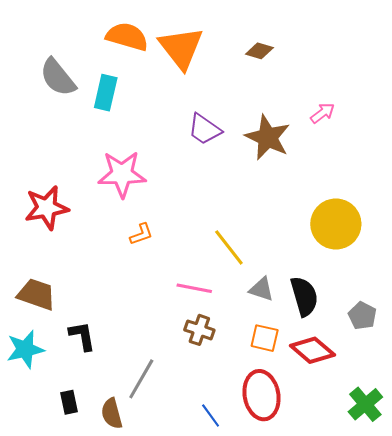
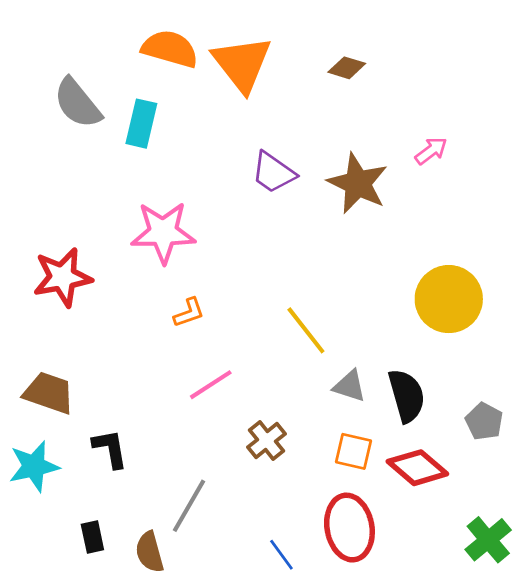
pink line: (194, 288) -> (211, 385), moved, turned -44
brown cross: (199, 330) -> (267, 440), turned 32

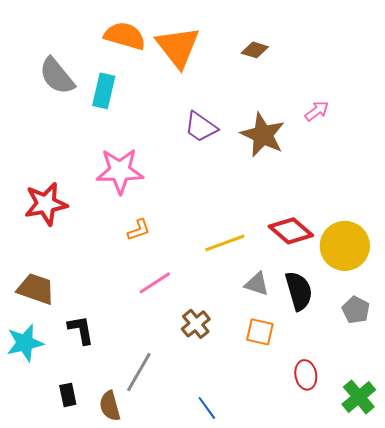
yellow circle: (449, 299) -> (345, 246), moved
yellow line: (306, 330) -> (225, 243), turned -72
red diamond: (417, 468) -> (291, 231), moved
red ellipse: (349, 528) -> (306, 375), moved, size x0.6

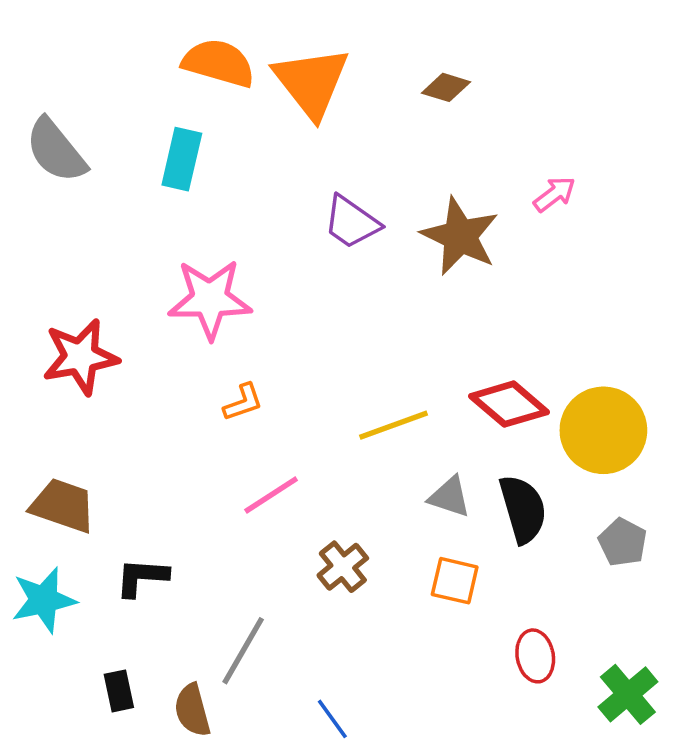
gray semicircle: (57, 76) -> (56, 150), moved
black L-shape: (81, 330) -> (142, 577), turned -76
blue line: (207, 408) -> (332, 719), moved

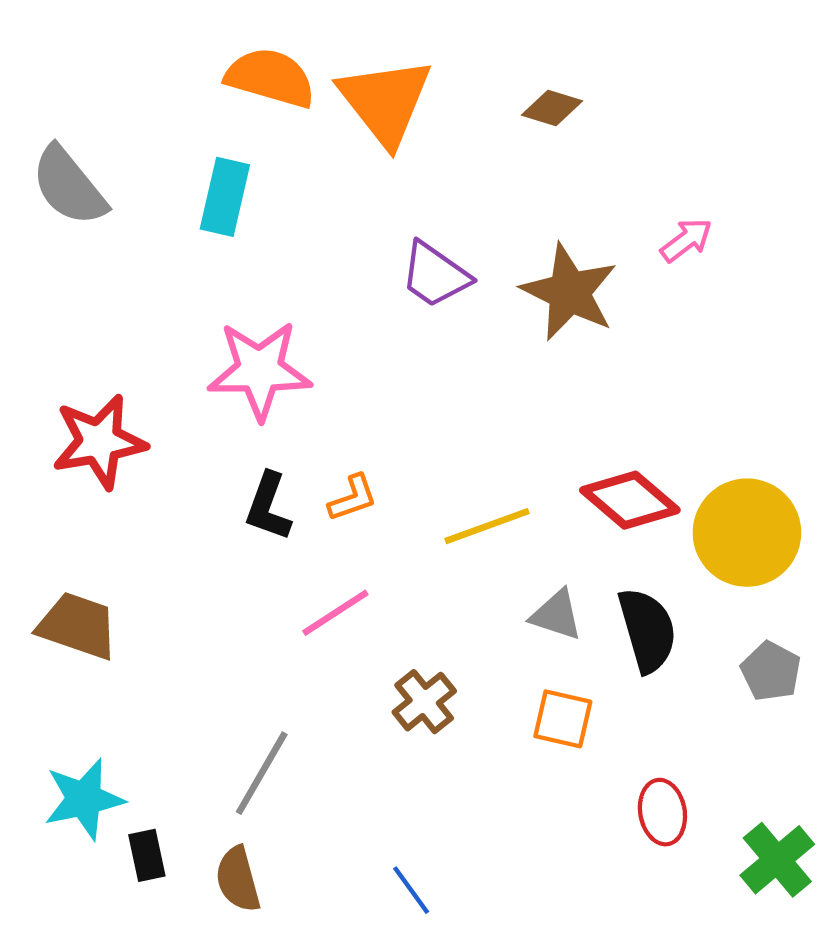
orange L-shape: (243, 402) -> (353, 498), moved
black L-shape: (142, 577) -> (268, 507), moved, turned -74
cyan star: (44, 600) -> (84, 799), moved
gray line: (243, 651) -> (262, 773), moved

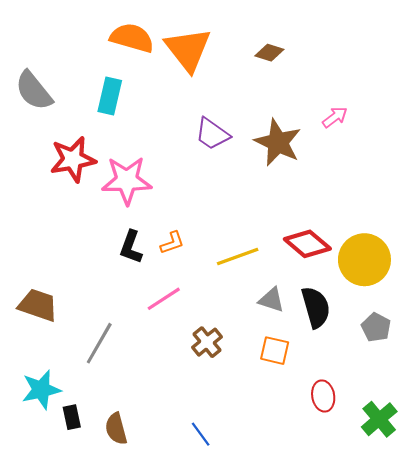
red star: (99, 442) -> (73, 159), moved
gray line: (262, 773) -> (99, 343), moved

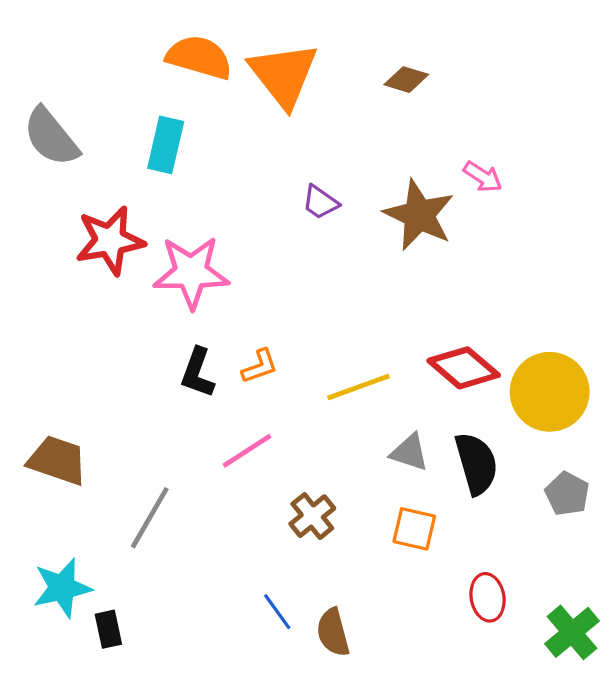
pink arrow: (335, 117) -> (483, 177), moved, turned 70
purple trapezoid: (212, 134) -> (320, 202), size x0.7
brown semicircle: (116, 429) -> (333, 632), moved
blue line: (201, 434) -> (277, 612), moved

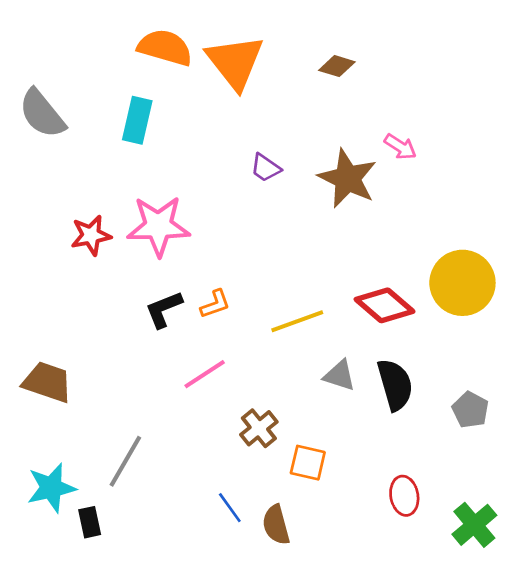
red star: (110, 240) -> (91, 235), moved, size x0.7
black L-shape: (198, 373) -> (164, 309), turned 48
yellow circle: (550, 392) -> (462, 283), moved
gray line: (150, 518) -> (125, 461), moved
orange square: (414, 529) -> (308, 463), moved

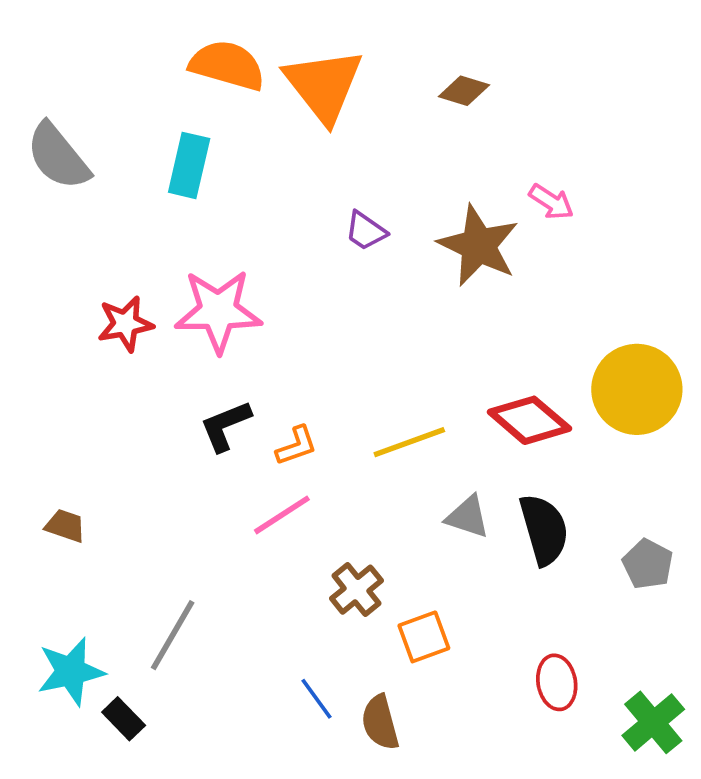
orange L-shape: (215, 304) -> (296, 446), moved
brown trapezoid: (47, 382) -> (65, 526), size x0.6
orange square: (308, 463) -> (424, 637), turned -33
black rectangle: (90, 522) -> (124, 719), turned -32

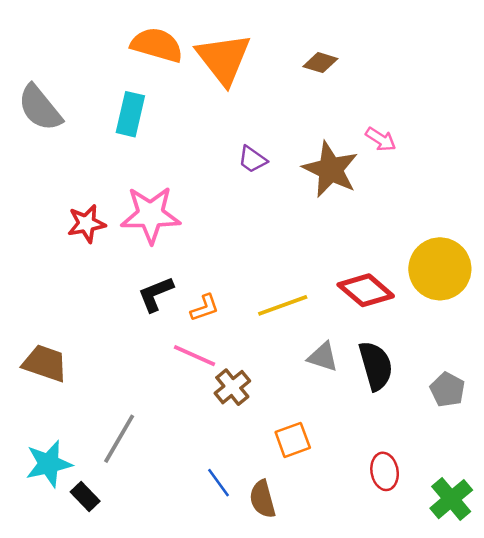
pink line: (282, 515) -> (195, 356), turned 57
brown trapezoid: (65, 526) -> (45, 363), size x1.6
brown cross: (357, 590) -> (232, 387), moved

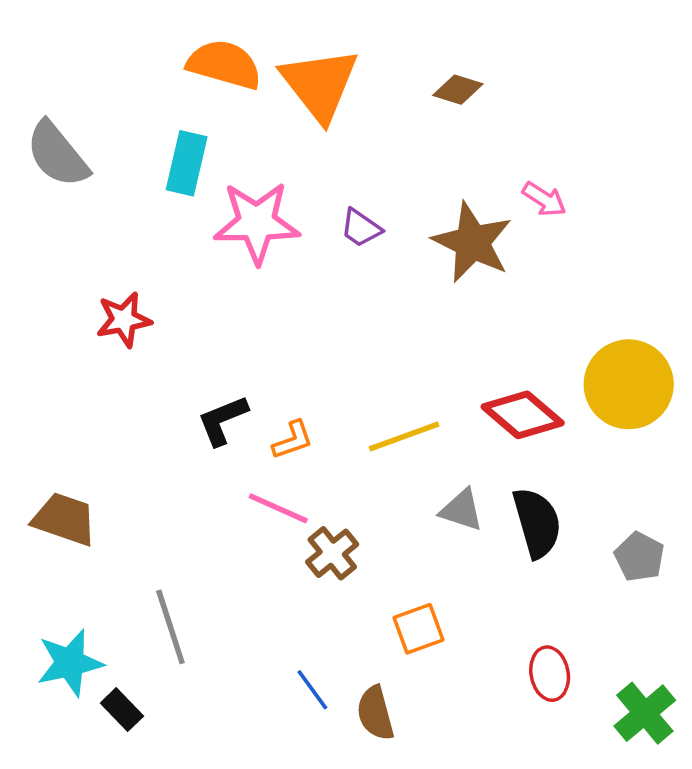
pink star: (151, 215) -> (257, 223), moved
gray line: (119, 439) -> (170, 627), turned -48

